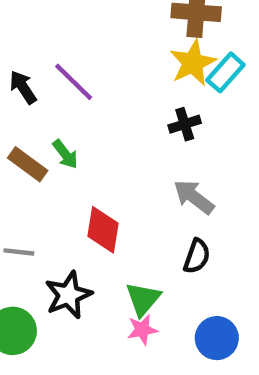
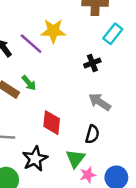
yellow star: (193, 63) -> (53, 31), moved, turned 30
black semicircle: (197, 256) -> (92, 134), moved
pink star: (142, 330) -> (88, 175), moved

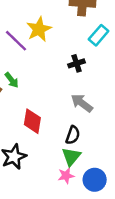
yellow star: (53, 31) -> (39, 29), turned -30
green triangle: (75, 159) -> (71, 157), moved

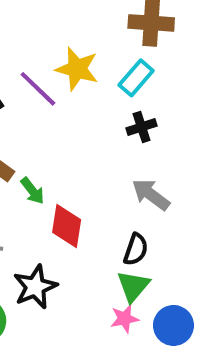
yellow star: (39, 29) -> (77, 69), turned -30
cyan rectangle: (99, 35) -> (136, 78), moved
green arrow: (12, 80) -> (32, 191), moved

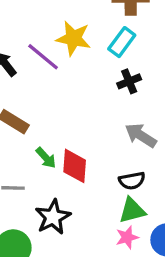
green arrow: (32, 191) -> (46, 158), moved
black semicircle: (136, 249) -> (132, 181), turned 65
green triangle: (133, 286) -> (132, 210), turned 40

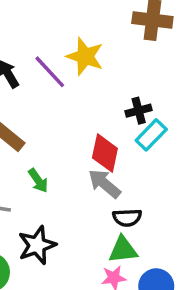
cyan rectangle: (122, 42) -> (151, 135), moved
gray arrow: (141, 135) -> (104, 184), moved
red diamond: (75, 166) -> (105, 153), moved

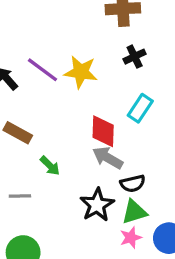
yellow star: (85, 56) -> (81, 72), moved
black cross: (139, 111) -> (135, 57), moved
black star: (37, 245) -> (97, 205), moved

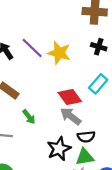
black cross: (135, 57) -> (99, 47), turned 35
red diamond: (103, 131) -> (70, 97), turned -45

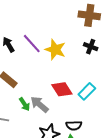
cyan rectangle: (98, 84) -> (87, 91), moved
gray arrow: (71, 116) -> (40, 104), moved

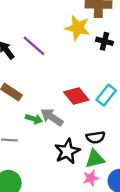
yellow star: (55, 50) -> (78, 28), moved
green arrow: (24, 104) -> (34, 119), turned -32

